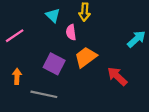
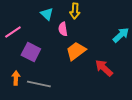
purple square: (54, 64) -> (31, 52), moved
orange arrow: (17, 76) -> (16, 78), moved

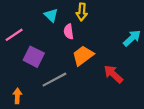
orange arrow: (16, 78) -> (17, 96), moved
gray line: (39, 84) -> (54, 80), moved, turned -40

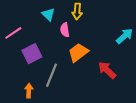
purple square: (34, 57) -> (32, 54), turned 36
gray line: (54, 80) -> (51, 75), turned -40
orange arrow: (17, 96) -> (29, 91), moved

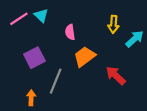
yellow arrow: (77, 11) -> (113, 24), moved
cyan triangle: (48, 14) -> (41, 15), moved
pink line: (13, 33) -> (19, 19), moved

